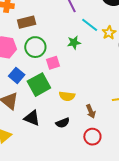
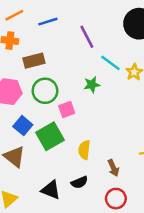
yellow semicircle: (67, 96) -> (84, 150), turned 91
black triangle: (32, 118) -> (51, 190), moved

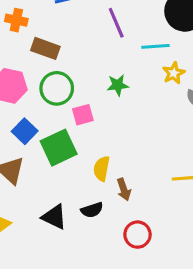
brown rectangle: (34, 61) -> (45, 48), turned 30
cyan line: (110, 63) -> (155, 46), moved, turned -45
brown arrow: (113, 168) -> (124, 189), moved

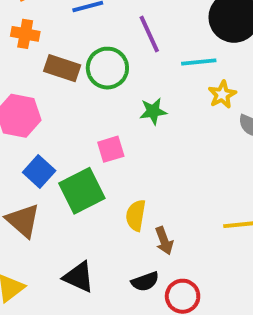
green circle: (57, 88) -> (107, 68), moved
black semicircle: (92, 210) -> (145, 282), moved

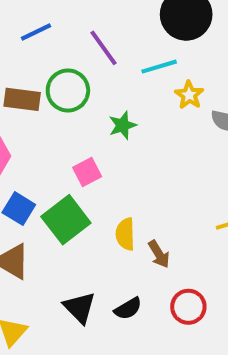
black triangle: (79, 277) -> (80, 308), turned 32
black semicircle: (145, 282) -> (128, 309), moved

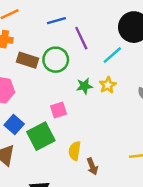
blue line: (36, 32) -> (56, 21), moved
cyan line: (159, 67) -> (112, 55), turned -35
yellow star: (189, 95) -> (108, 85), moved

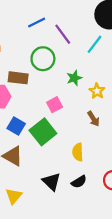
brown rectangle: (28, 60) -> (18, 78), moved
yellow star: (108, 85) -> (97, 91), moved
yellow semicircle: (75, 151) -> (78, 152), moved
brown arrow: (92, 166) -> (93, 119), moved

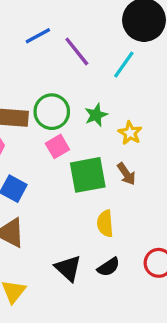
green circle: (43, 59) -> (52, 112), moved
pink square: (55, 105) -> (57, 146), moved
green square: (43, 132) -> (88, 175), moved, turned 30

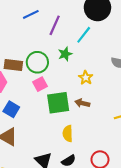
purple line: (77, 51) -> (55, 25), turned 60
green star: (96, 115) -> (65, 54), moved
brown arrow: (126, 174) -> (82, 103), turned 136

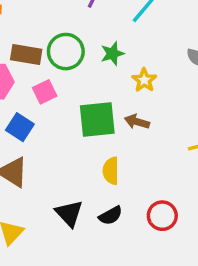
green star: (65, 54) -> (112, 54), moved
pink square: (40, 84) -> (45, 92), moved

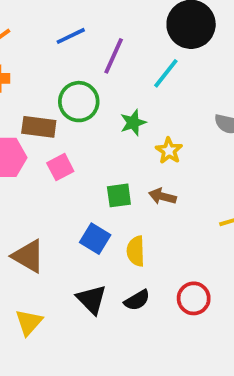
green circle: (66, 52) -> (79, 102), moved
green square: (97, 119) -> (119, 195), size x0.6
blue square: (20, 127) -> (95, 239), moved

